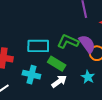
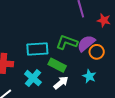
purple semicircle: (87, 44) -> (86, 43), turned -90
cyan cross: (31, 75) -> (33, 78), turned 30

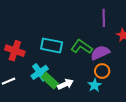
orange circle: (97, 52) -> (102, 71), moved
green rectangle: (57, 65) -> (50, 80), moved

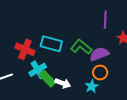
red cross: (15, 51) -> (25, 49), moved
white arrow: (66, 84) -> (63, 83), turned 42

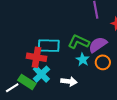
red cross: (25, 49) -> (36, 57), moved
green rectangle: (47, 79) -> (27, 82), moved
cyan star: (92, 86) -> (83, 60), moved

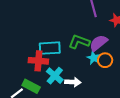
cyan star: (83, 60) -> (94, 58), moved
cyan cross: (41, 74) -> (55, 76), moved

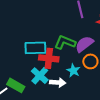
cyan star: (94, 58) -> (73, 71), moved
red cross: (38, 61) -> (49, 58), moved

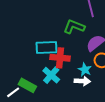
green L-shape: (65, 42) -> (74, 27), moved
white arrow: (58, 82) -> (82, 81), moved

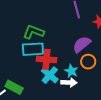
green L-shape: (74, 27) -> (33, 32), moved
cyan cross: (51, 75) -> (50, 75), moved

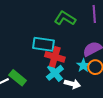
green L-shape: (33, 32) -> (65, 18), moved
cyan star: (71, 71) -> (83, 65), moved

